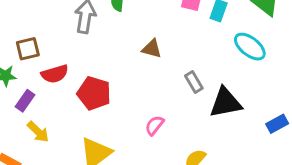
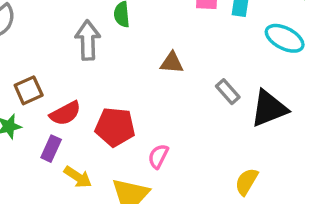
purple rectangle: (25, 101) -> (51, 149), moved
pink semicircle: (155, 125) -> (158, 156), moved
yellow arrow: (38, 132) -> (78, 177), moved

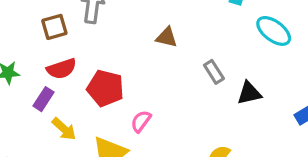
brown square: (29, 90) -> (54, 27), moved
black triangle: (269, 108) -> (249, 93), size x0.7

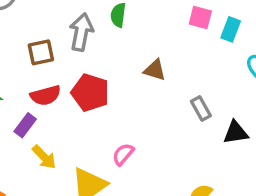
red pentagon: (105, 88) -> (90, 93), moved

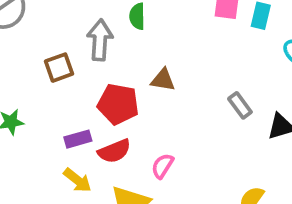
brown triangle: (155, 70) -> (163, 80), moved
red semicircle: (46, 95) -> (114, 151), moved
purple rectangle: (25, 125) -> (78, 139), moved, turned 45

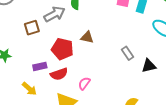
gray arrow: (100, 40) -> (55, 14), turned 55
yellow arrow: (77, 180) -> (29, 89), moved

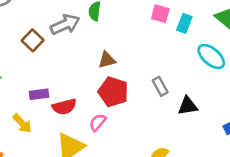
brown square: (32, 28) -> (33, 40), turned -35
brown triangle: (87, 37) -> (107, 60), turned -32
red pentagon: (62, 49) -> (113, 92), moved

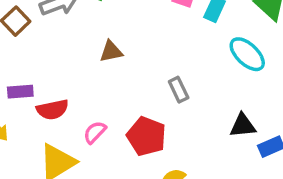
red pentagon: (113, 92) -> (146, 136), moved
black triangle: (188, 106) -> (243, 126), moved

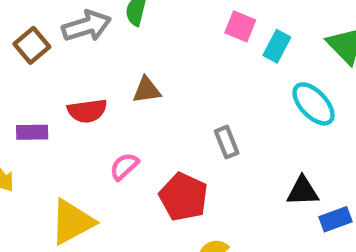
red semicircle: (52, 110) -> (87, 111), moved
pink semicircle: (95, 132) -> (124, 166), moved

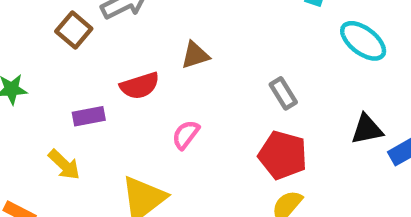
red pentagon: (183, 197) -> (283, 155), moved

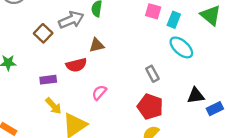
cyan ellipse: (363, 41) -> (181, 47), moved
brown triangle: (195, 55) -> (97, 45), moved
yellow arrow: (64, 165) -> (54, 106), moved

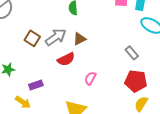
gray arrow: (71, 20) -> (56, 37), moved
purple rectangle: (48, 80) -> (36, 85), moved
yellow arrow: (54, 106) -> (23, 102), moved

